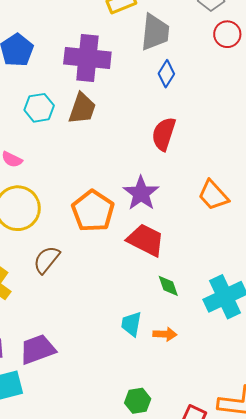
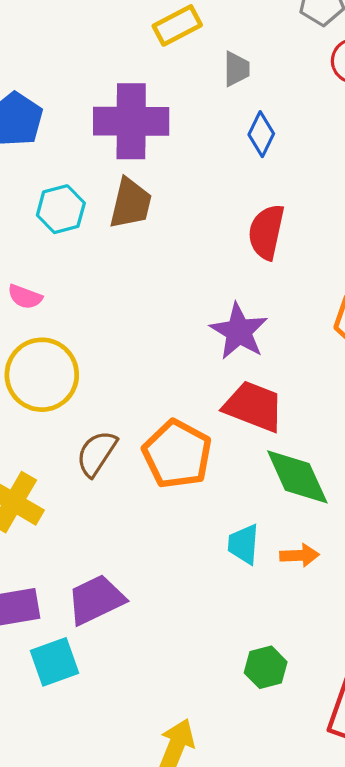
gray trapezoid: (155, 32) -> (236, 69), size x0.6
orange pentagon: (93, 211) -> (177, 454), moved
green diamond: (168, 286) -> (297, 477), size x1.8

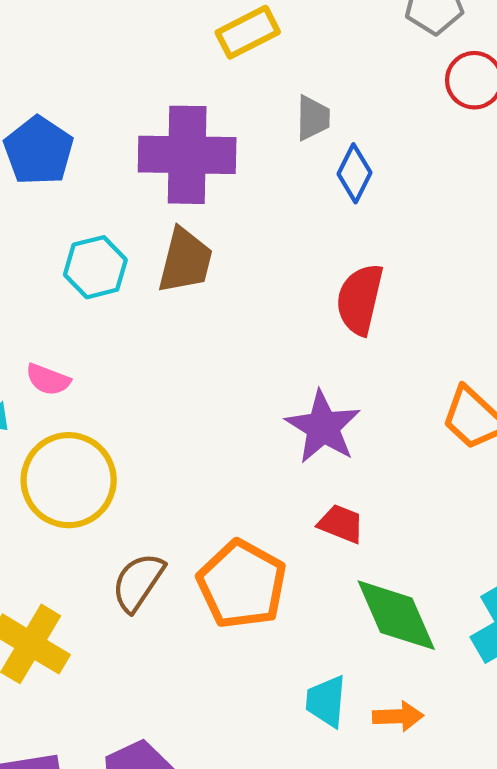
gray trapezoid: (236, 69) -> (313, 118), moved
red trapezoid: (254, 406) -> (341, 524), size x0.6

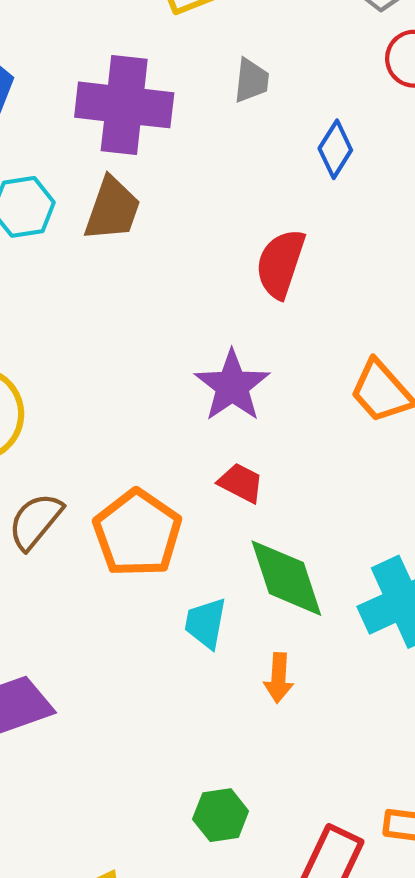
blue diamond: (354, 173) -> (335, 149), moved
cyan trapezoid: (326, 701) -> (206, 623), moved
orange arrow: (398, 716) -> (279, 678), turned 90

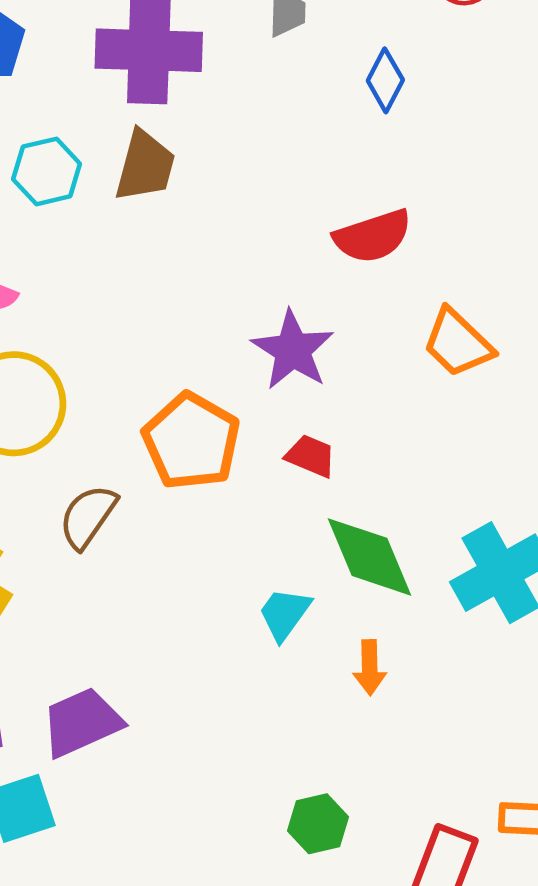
red semicircle: (280, 264) -> (373, 236), moved, turned -122
orange pentagon: (137, 533) -> (191, 441), moved
cyan trapezoid: (206, 623) -> (285, 614), turned 30

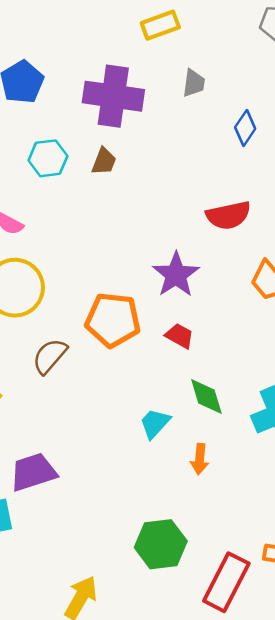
brown trapezoid: (145, 166) -> (104, 161), size x0.7
orange pentagon: (191, 441) -> (113, 320), turned -30
green diamond: (370, 557) -> (206, 396), size x0.7
green hexagon: (318, 824) -> (161, 544), size x1.5

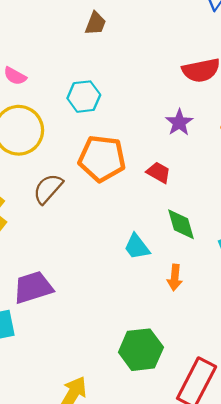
cyan hexagon: (48, 158) -> (84, 97), moved
purple star: (176, 275) -> (179, 122), moved, size x0.7
cyan trapezoid: (155, 423) -> (137, 247), turned -80

